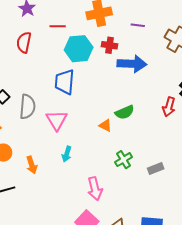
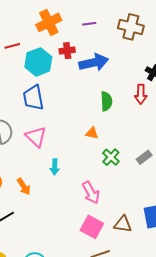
green semicircle: (125, 112) -> (106, 101), moved, turned -54
orange triangle: (105, 126) -> (92, 133), moved

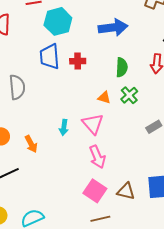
red cross: (67, 51) -> (78, 61), moved
pink triangle: (36, 137) -> (93, 124), moved
green cross: (111, 157) -> (129, 95), moved

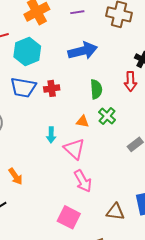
blue trapezoid: (50, 57) -> (23, 87), turned -68
cyan arrow: (64, 127) -> (51, 135), moved
pink square: (95, 191) -> (69, 217), moved

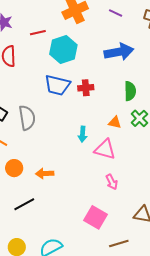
purple line: (77, 12) -> (116, 13), turned 32
pink triangle: (74, 149) -> (105, 149), turned -30
orange arrow: (16, 176) -> (45, 173), turned 120
pink arrow: (83, 181) -> (112, 182), size x0.7

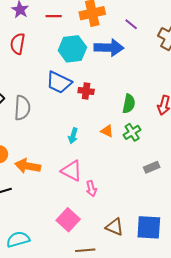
red line: (38, 33) -> (54, 16), moved
blue arrow: (119, 52) -> (109, 48), moved
pink triangle: (105, 149) -> (71, 171), moved
orange arrow: (45, 173) -> (28, 166), size x1.4

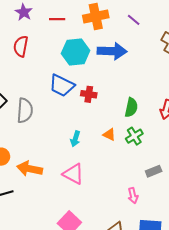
purple line: (131, 24) -> (134, 20), moved
pink arrow: (91, 189) -> (133, 196), moved

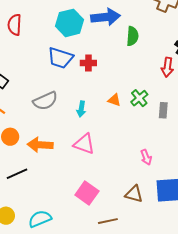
green semicircle: (131, 107) -> (133, 36), moved
gray semicircle: (25, 110) -> (45, 101), moved, turned 70
gray rectangle: (154, 171) -> (163, 110), moved, turned -56

